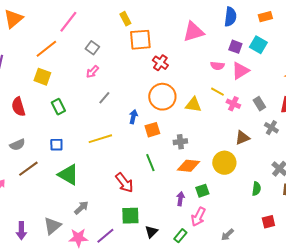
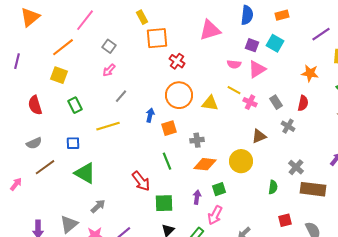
yellow line: (100, 139) -> (108, 126), moved
green square: (130, 216) -> (164, 203), moved

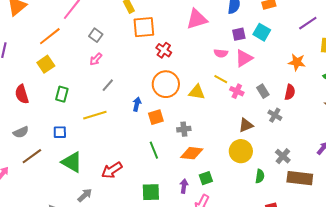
purple square: (252, 45) -> (239, 34), turned -32
yellow square: (59, 75) -> (46, 64), turned 36
green rectangle: (75, 105) -> (62, 94), turned 42
yellow circle: (241, 161) -> (241, 151), moved
red arrow: (141, 181) -> (112, 170), moved, turned 95

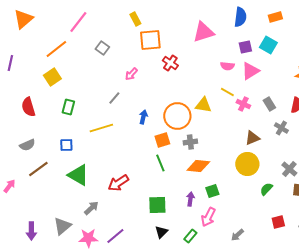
pink arrow: (96, 59) -> (131, 74), moved
orange circle: (166, 84) -> (177, 116), moved
orange square: (156, 117) -> (162, 140), moved
green semicircle: (260, 176) -> (266, 189), turned -144

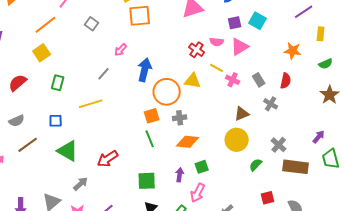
red cross: (170, 63) -> (197, 50), moved
red semicircle: (28, 107) -> (18, 83), turned 66
blue arrow: (143, 117) -> (145, 70), moved, size x1.6

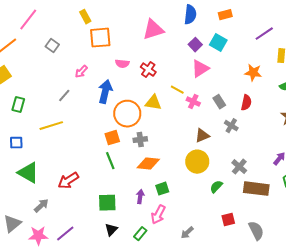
purple square: (235, 23) -> (195, 45), turned -32
pink semicircle: (217, 42) -> (122, 64), moved
red cross: (197, 50) -> (148, 70), moved

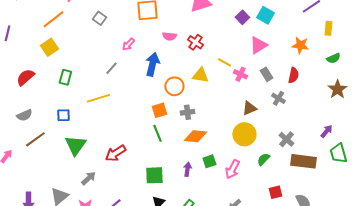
pink triangle: (200, 69) -> (258, 45), moved
orange circle: (127, 114) -> (174, 86), size x0.7
green triangle: (28, 173) -> (75, 145), turned 35
pink arrow: (158, 215) -> (232, 169), moved

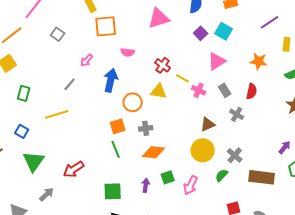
red cross: (195, 42) -> (163, 65), moved
blue square: (63, 115) -> (22, 131), turned 32
gray cross: (286, 139) -> (235, 155), moved

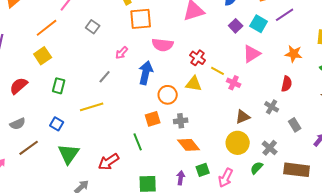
purple line: (270, 22) -> (285, 15), moved
pink semicircle: (128, 52) -> (163, 45), size x1.5
gray rectangle: (225, 90) -> (295, 125), moved
green line: (116, 149) -> (138, 142), moved
orange diamond: (154, 152) -> (189, 145), turned 45

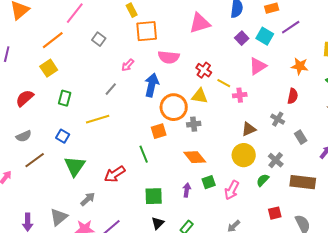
pink cross: (234, 83) -> (240, 95), turned -32
orange circle: (168, 95) -> (174, 107), size x1.4
gray cross: (181, 121) -> (194, 124), moved

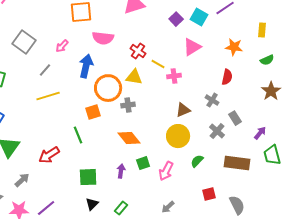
gray square: (99, 39) -> (24, 42), moved, size x1.6
yellow line: (98, 119) -> (48, 96), moved
gray cross: (276, 160) -> (217, 131), moved

